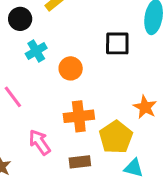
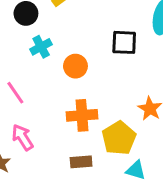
pink arrow: (40, 142) -> (23, 137), moved

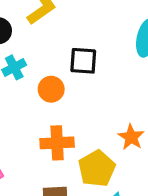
black square: (124, 42) -> (83, 61), moved

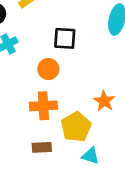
orange circle: (51, 89) -> (48, 69), moved

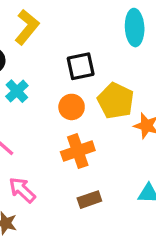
yellow pentagon: (76, 127) -> (116, 101), moved

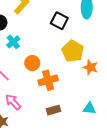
black square: (81, 66) -> (59, 21), moved, turned 36
orange circle: (72, 107) -> (32, 63), moved

